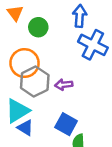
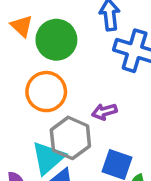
green circle: (38, 27) -> (56, 40), size x1.5
gray hexagon: (35, 81) -> (70, 138), moved

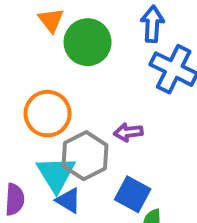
orange circle: (46, 92) -> (48, 114), moved
cyan triangle: (48, 158) -> (56, 174), turned -30

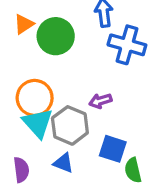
orange triangle: (51, 20) -> (24, 24), turned 45
cyan triangle: (56, 174) -> (38, 123), moved

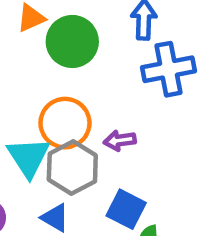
blue cross: (127, 45) -> (169, 69), turned -36
orange circle: (35, 98) -> (65, 123), moved

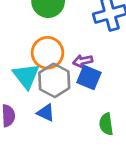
blue square: (126, 209) -> (89, 77), moved

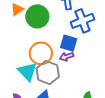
blue square: (89, 77) -> (69, 43), moved

